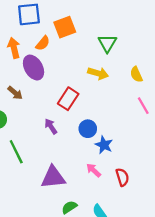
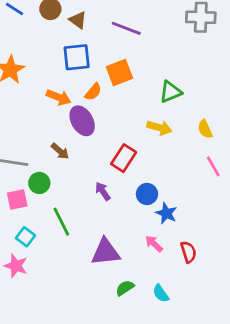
green triangle: (107, 43) -> (170, 92), turned 36
orange arrow: (14, 48) -> (59, 97), turned 126

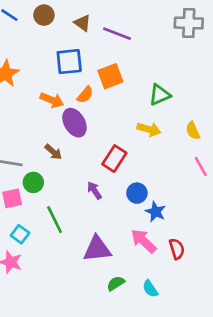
brown triangle: (78, 20) -> (82, 23), moved
pink arrow: (154, 244) -> (144, 241), size x1.5

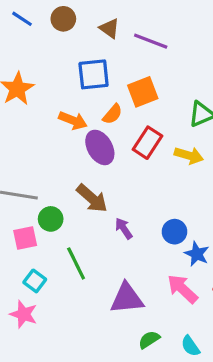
brown arrow: (53, 152) -> (92, 198), moved, size x1.5
red rectangle: (114, 159) -> (148, 143), moved

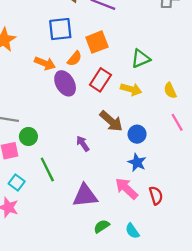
brown arrow: (92, 198) -> (111, 121), moved
blue circle: (175, 232) -> (137, 134), moved

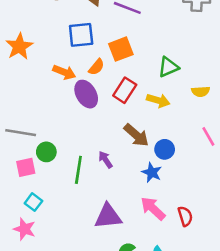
yellow semicircle: (170, 90) -> (201, 91), moved, turned -70
blue star: (137, 162) -> (152, 172), moved
green line: (47, 170) -> (78, 170), moved, turned 35

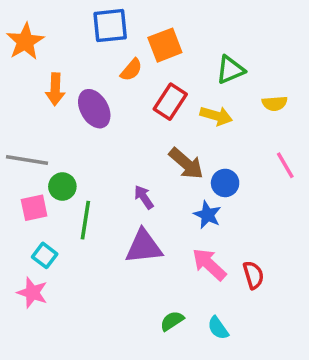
orange arrow: (64, 72) -> (55, 89), moved, turned 70
purple ellipse: (86, 94) -> (94, 109), moved
green line: (78, 170) -> (85, 220), moved
purple triangle: (108, 216) -> (144, 247), moved

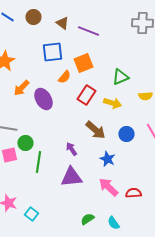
orange arrow: (55, 89) -> (21, 88), turned 42
blue circle: (225, 183) -> (126, 134), moved
cyan square: (45, 255) -> (31, 214), moved
red semicircle: (253, 275) -> (133, 193), turned -77

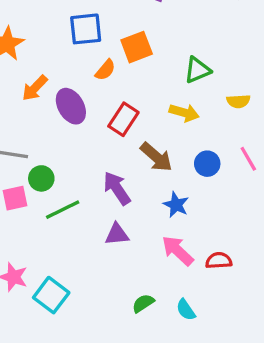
red rectangle: (86, 95) -> (123, 119), moved
purple arrow: (71, 149) -> (117, 188), size x1.5
green line: (38, 162) -> (63, 210), turned 55
purple triangle: (71, 177) -> (117, 234), size x0.7
cyan square: (31, 214) -> (51, 295), size x1.5

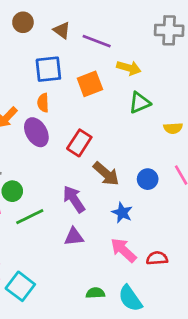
orange semicircle: (105, 70) -> (43, 103), moved, turned 138
yellow arrow: (184, 113) -> (129, 68), moved
green semicircle: (143, 303) -> (95, 293), turned 30
cyan semicircle: (186, 310) -> (130, 298), size x1.5

